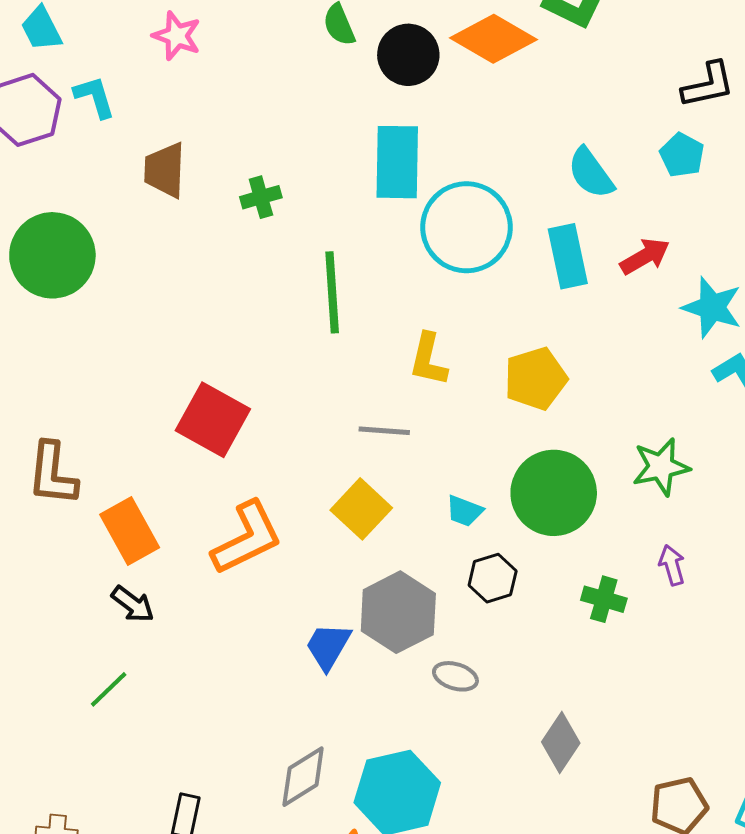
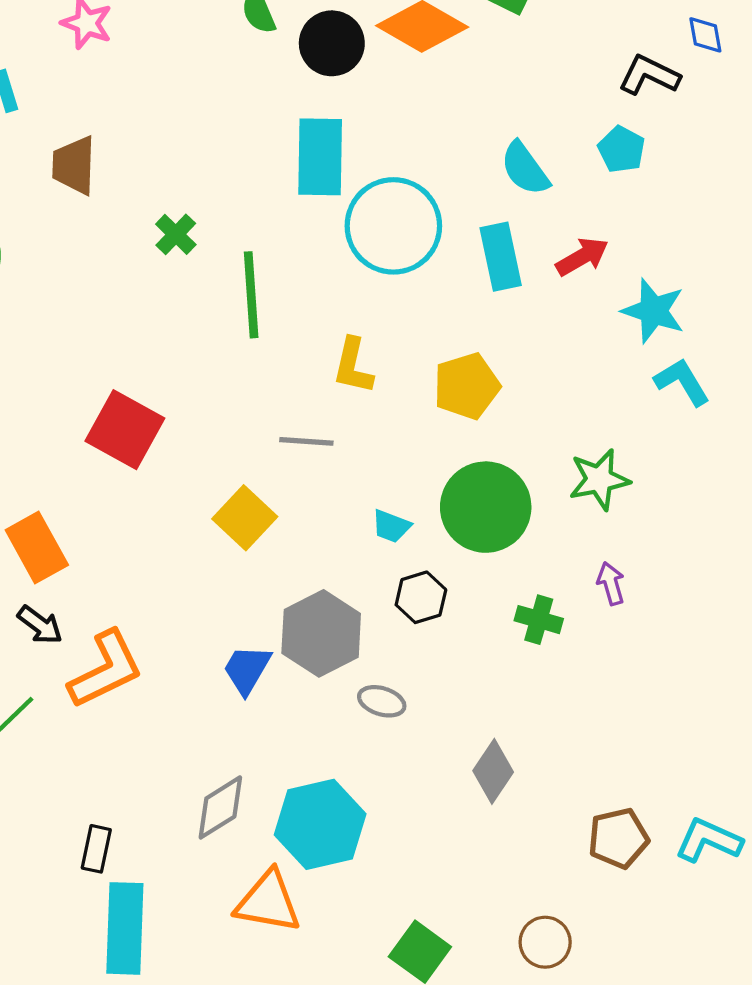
black L-shape: (708, 85) -> (649, 75), turned -142
green cross: (261, 197) -> (176, 234), moved, turned -30
yellow square: (361, 509) -> (245, 518), moved
orange L-shape: (247, 538) -> (106, 669), moved

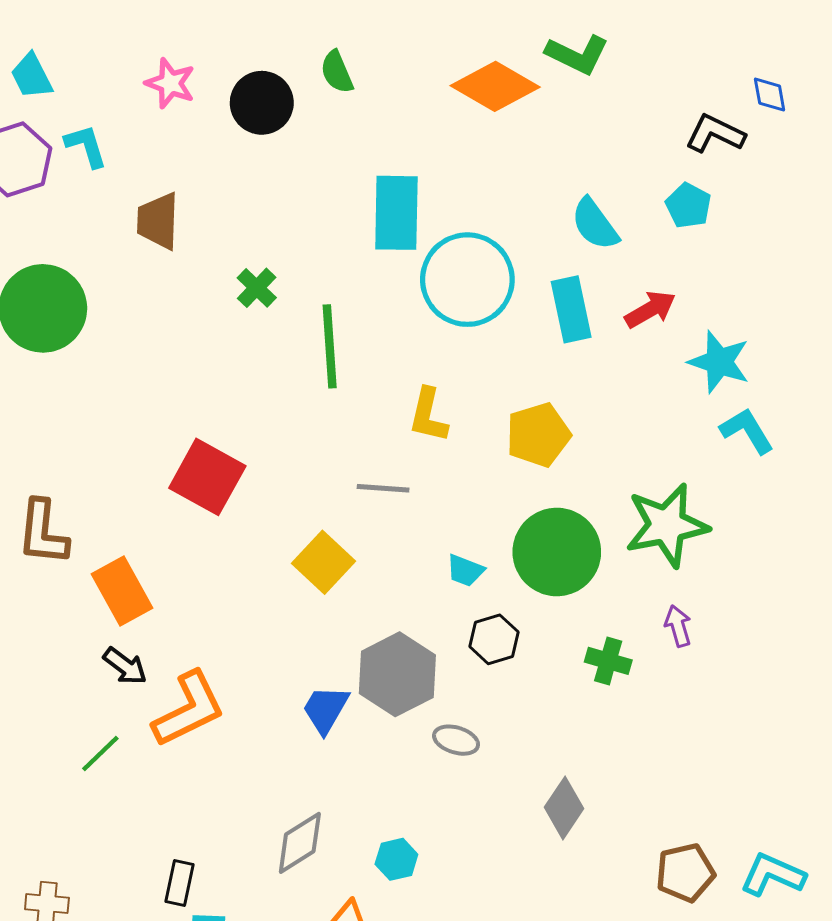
black circle: (332, 43) -> (262, 103), moved
green star: (599, 480) -> (667, 525), size x1.4
cyan hexagon: (320, 824) -> (396, 859), size x0.5

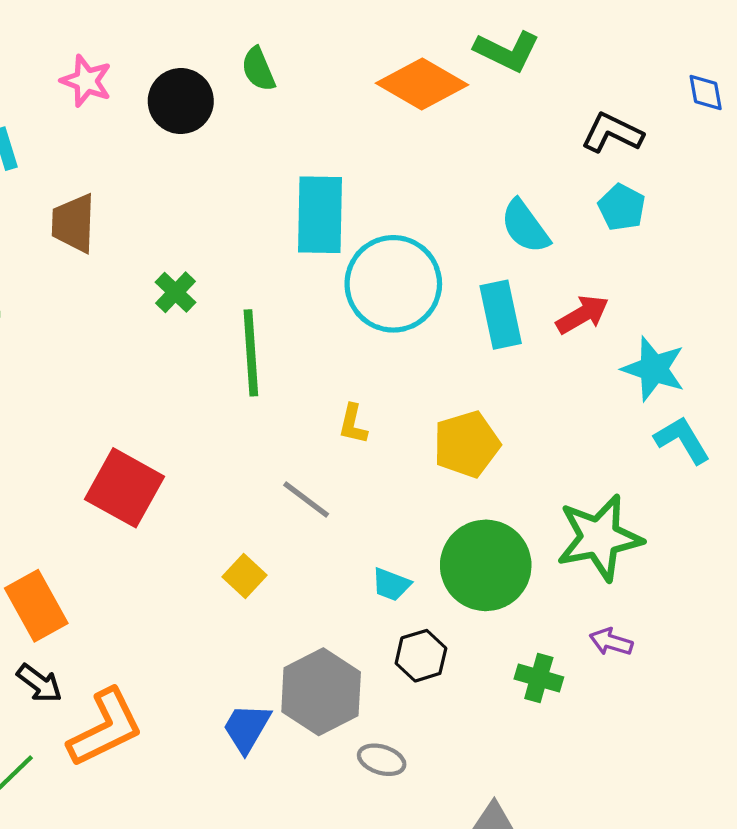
black L-shape: (715, 134) -> (612, 133), moved
yellow L-shape: (428, 415) -> (353, 424), size x0.7
gray line: (383, 488) -> (306, 499), turned 33
yellow square: (323, 562) -> (245, 576), size x0.7
purple arrow: (678, 626) -> (611, 642), turned -57

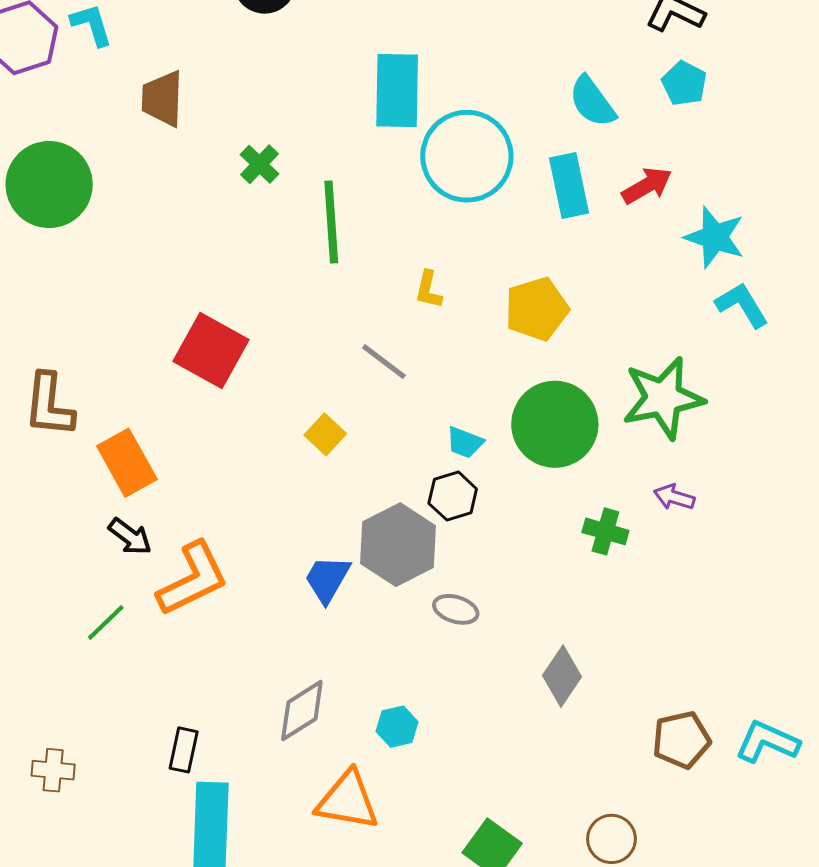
black hexagon: (421, 656) -> (453, 496), moved

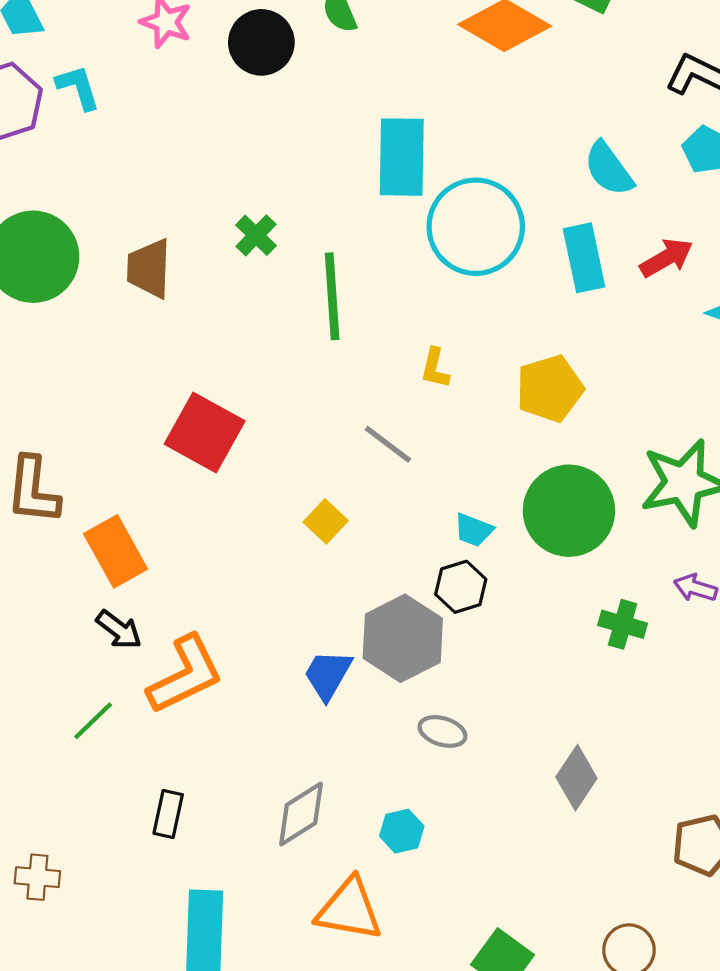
brown trapezoid: (162, 99) -> (149, 269), moved
gray ellipse: (456, 609) -> (442, 731), moved
black rectangle: (184, 750) -> (168, 814), moved

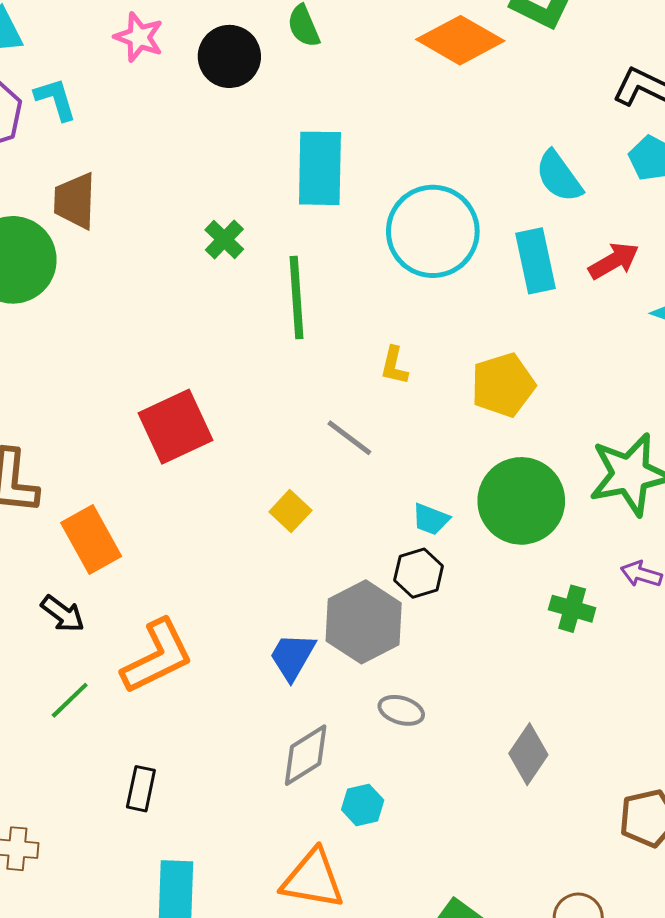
cyan rectangle: (402, 157) -> (320, 168), moved
brown trapezoid: (149, 269) -> (75, 201), moved
red square: (205, 432) -> (175, 427), turned 36
black arrow: (119, 630) -> (63, 614), moved
gray diamond: (301, 814) -> (306, 755), moved

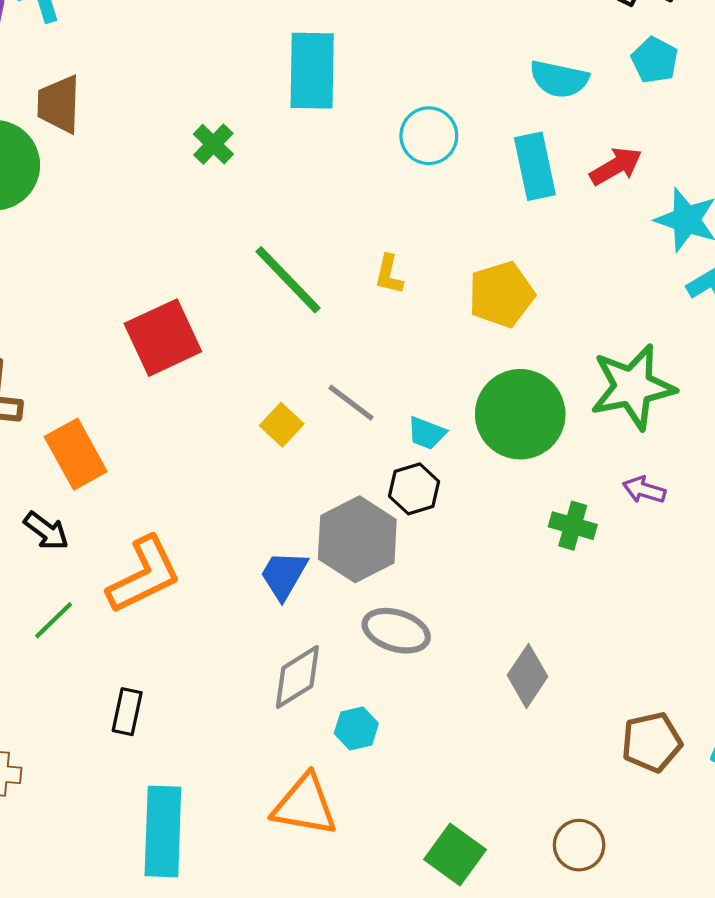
cyan semicircle: (559, 176) -> (559, 79), turned -42
cyan circle: (433, 231) -> (429, 136), size x0.6
green line: (297, 297) -> (288, 280), moved, turned -40
gray line: (349, 438) -> (351, 403), moved
gray ellipse: (401, 710) -> (396, 631), size x1.4

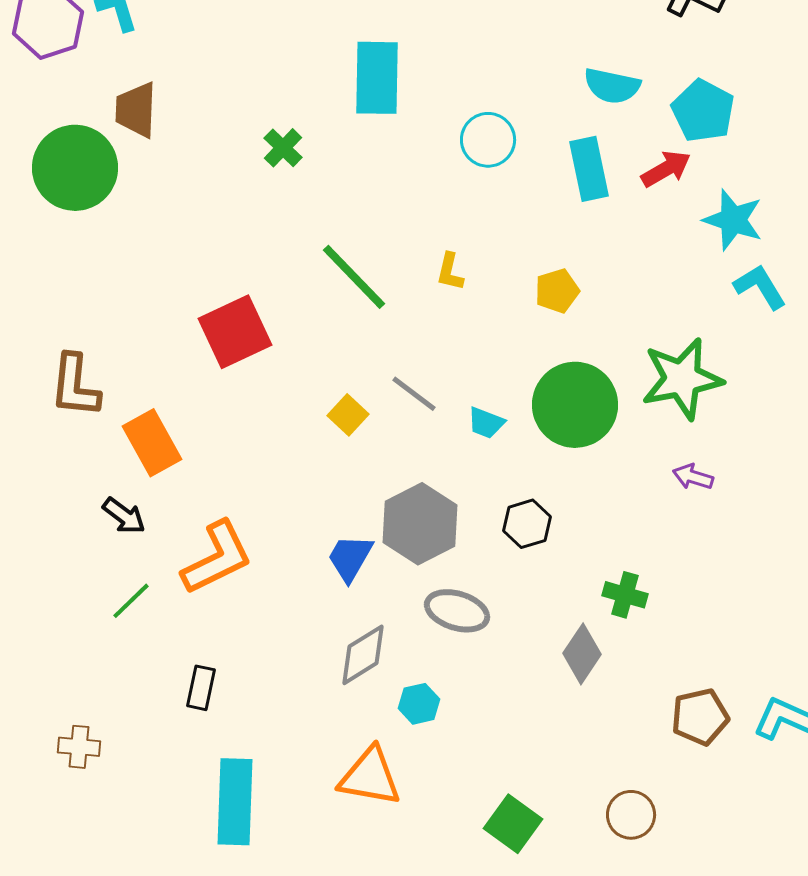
cyan pentagon: (655, 60) -> (703, 111), moved, size x1.4
yellow pentagon: (501, 294) -> (557, 291), size x0.7
black hexagon: (414, 489) -> (527, 524), moved
green cross: (573, 526) -> (625, 595), moved

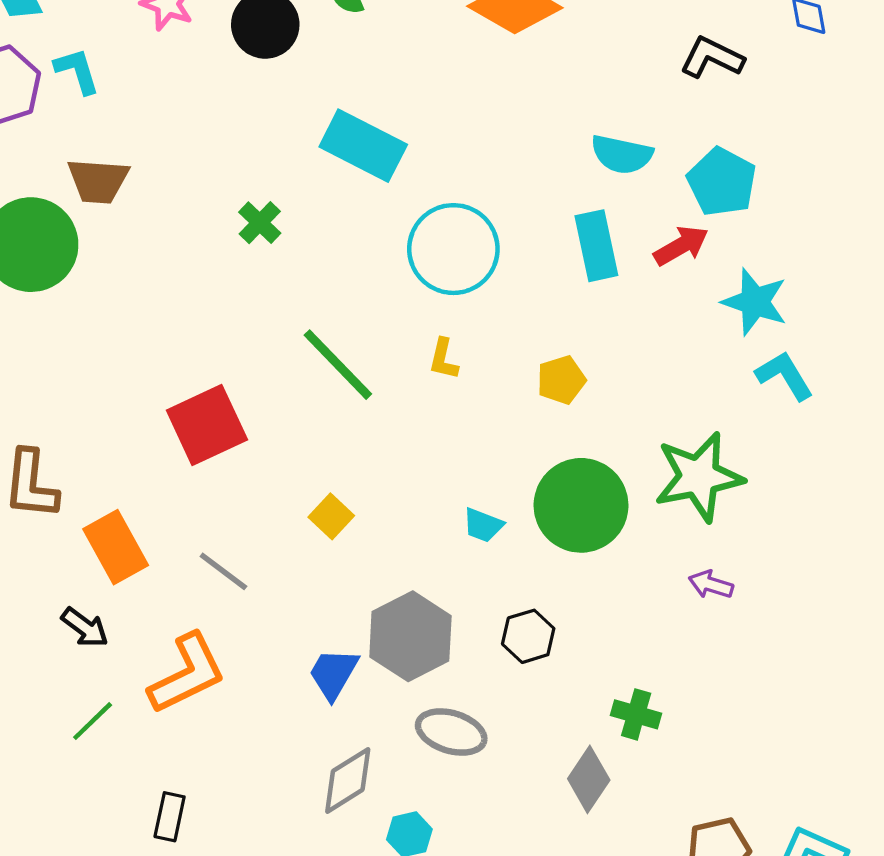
cyan rectangle: (377, 78) -> (363, 146), turned -64
brown trapezoid: (136, 110) -> (98, 181), turned -88
cyan circle: (488, 140) -> (453, 249), moved, size x1.5
gray line: (414, 394) -> (223, 571), moved

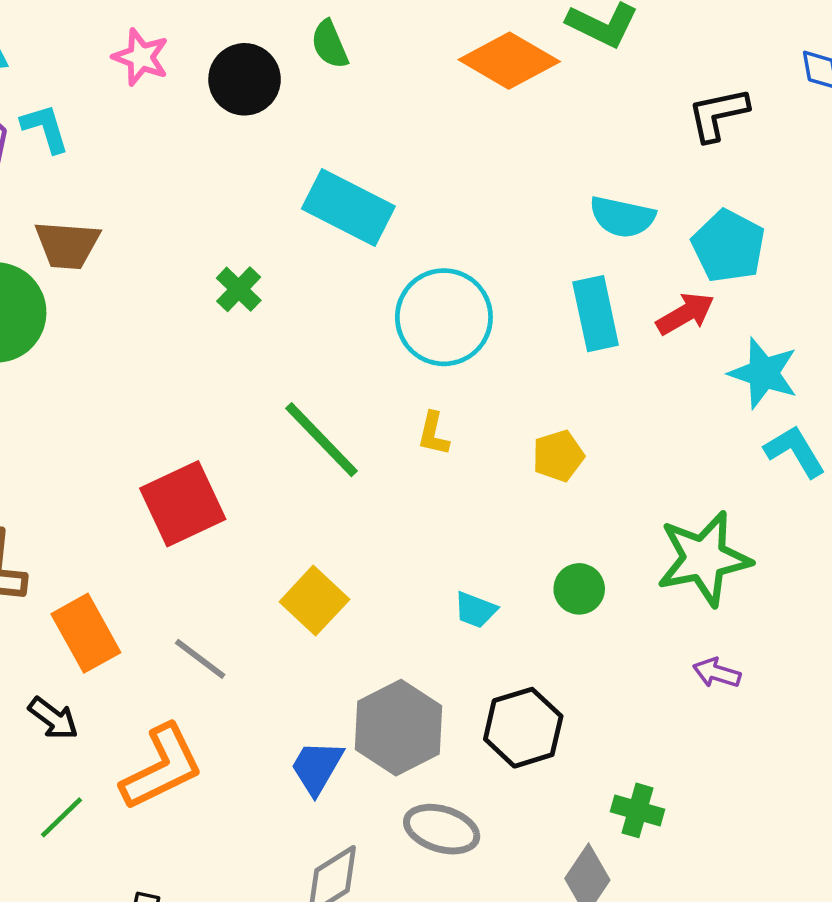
black L-shape: (712, 58) -> (718, 114), turned -38
green circle: (581, 505) -> (579, 589), size x0.5
yellow square: (331, 516) -> (314, 601), size x1.4
black hexagon: (528, 636) -> (523, 728), size x1.4

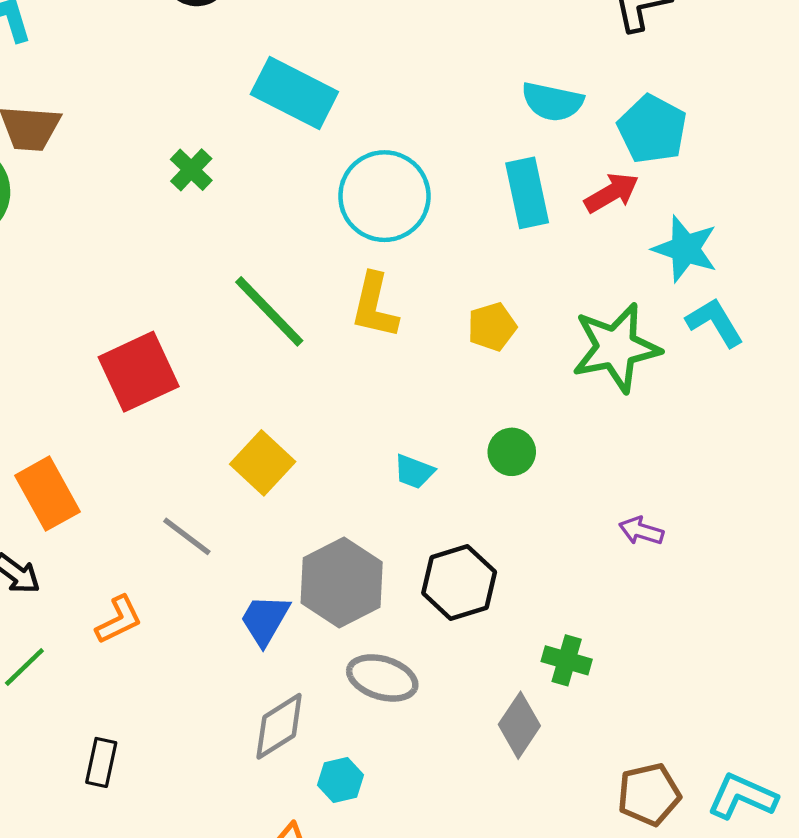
yellow L-shape: (433, 434) -> (375, 306), size x1.6
green star: (704, 559) -> (616, 348), moved
gray line: (200, 659) -> (187, 536), moved
orange L-shape: (162, 767) -> (119, 620), size x0.6

